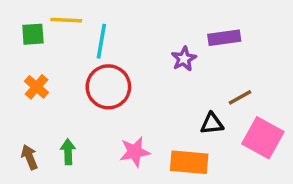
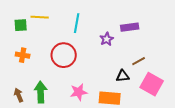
cyan line: (101, 41) -> (77, 23), moved
orange cross: (36, 87) -> (23, 55), turned -32
green arrow: (68, 152) -> (41, 92), size x1.5

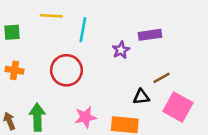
yellow line: (40, 17) -> (51, 16), moved

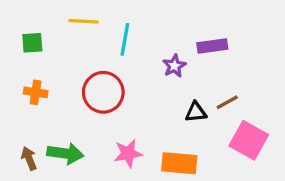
black triangle: (141, 97) -> (196, 112), moved
green arrow: (37, 117) -> (65, 153), turned 100

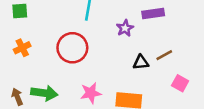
orange cross: (36, 92) -> (22, 48), turned -35
pink square: (249, 140) -> (180, 83), size x0.6

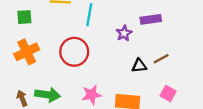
orange cross: (22, 48) -> (27, 52), size x1.5
pink square: (180, 83) -> (168, 94), moved

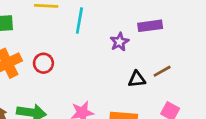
red circle: (74, 52) -> (43, 63), moved, size x0.6

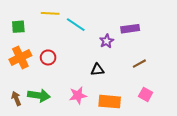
cyan line: (79, 21) -> (76, 25), turned -66
black triangle: (137, 79) -> (97, 70), moved

